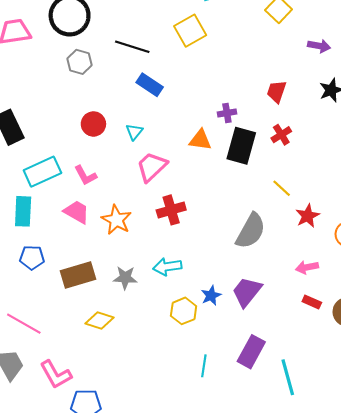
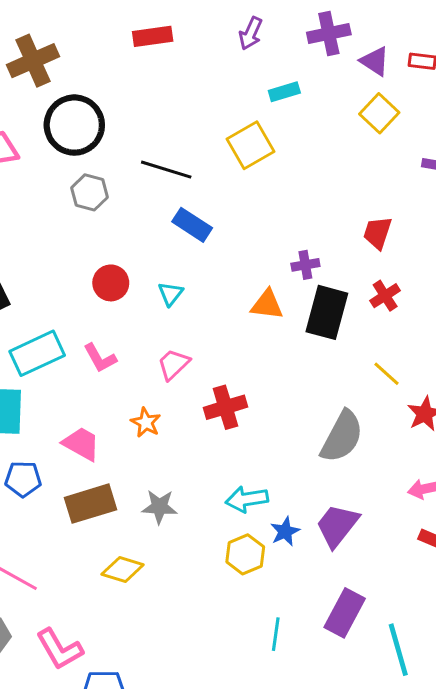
pink trapezoid: (152, 167) -> (173, 364), moved, size x0.7
pink trapezoid: (77, 212) -> (81, 444), moved
orange star: (116, 220) -> (146, 422), size x0.7
cyan arrow: (167, 267) -> (247, 499), moved

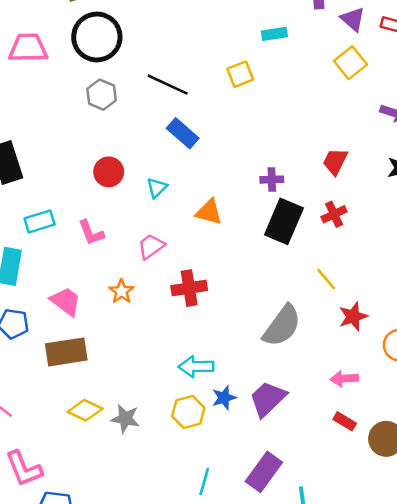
yellow square: (250, 145) -> (240, 74), size x0.7
orange triangle: (267, 305) -> (209, 212), moved
cyan rectangle: (37, 353) -> (40, 221), size x0.7
gray star: (159, 507) -> (125, 419), moved

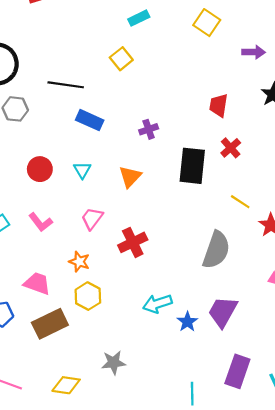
purple cross: (272, 180) -> (149, 129), moved
orange triangle: (209, 212) -> (130, 177), turned -45
yellow diamond: (85, 410) -> (66, 385), moved
yellow hexagon: (188, 412) -> (88, 296), moved

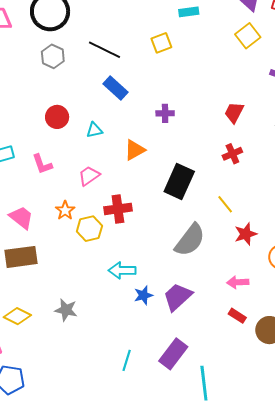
black rectangle: (192, 166) -> (179, 182), moved
cyan triangle: (82, 170) -> (94, 130), turned 30
yellow hexagon: (88, 296) -> (89, 229), moved

